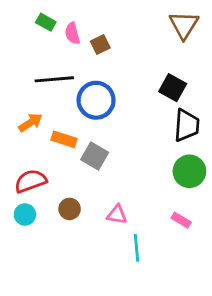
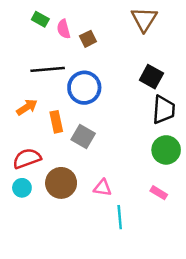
brown triangle: (184, 25) -> (144, 19), moved
orange rectangle: (64, 139) -> (56, 122), turned 60
brown circle: (70, 209) -> (61, 183), size x1.6

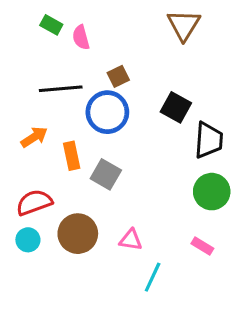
brown square: (88, 39) -> (118, 76), moved
black square: (151, 77) -> (176, 107), moved
cyan line: (120, 217) -> (153, 277), turned 30

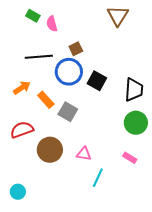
black square: (176, 107) -> (97, 81), moved
orange rectangle: (72, 156) -> (46, 100), turned -30
cyan circle: (28, 240) -> (18, 192), moved

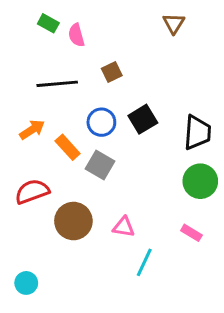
brown triangle: (118, 16) -> (174, 23), size x0.7
blue circle: (69, 72) -> (101, 122), moved, size x0.7
black square: (97, 81) -> (143, 119), turned 30

